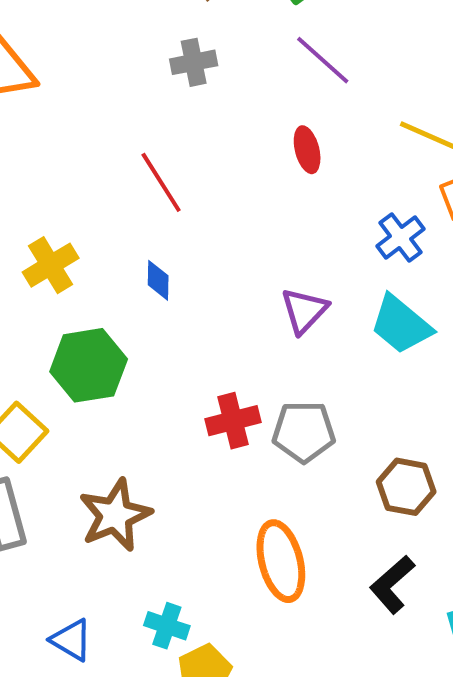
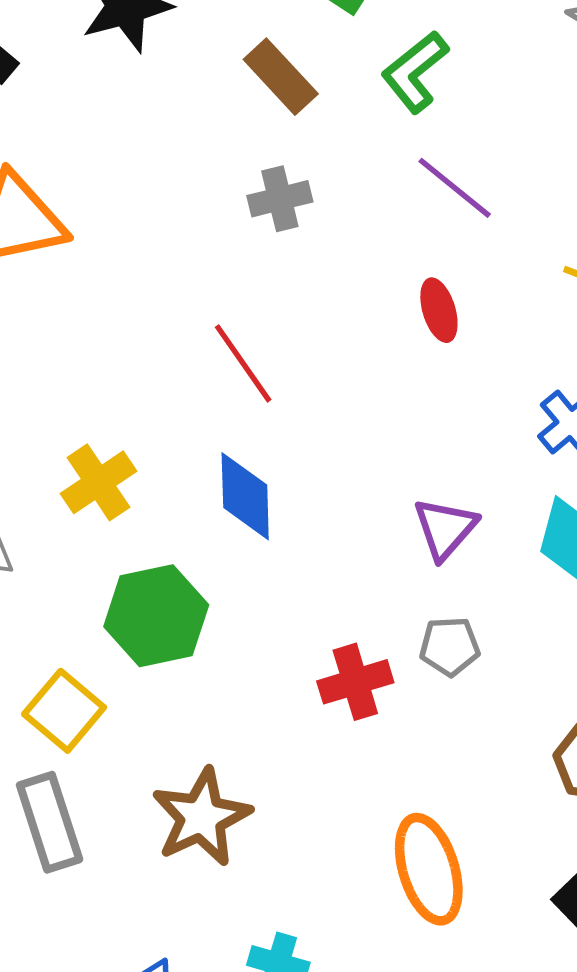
blue diamond: (158, 280) -> (245, 496), size x1.6
gray pentagon: (304, 432) -> (450, 646), moved, size x0.7

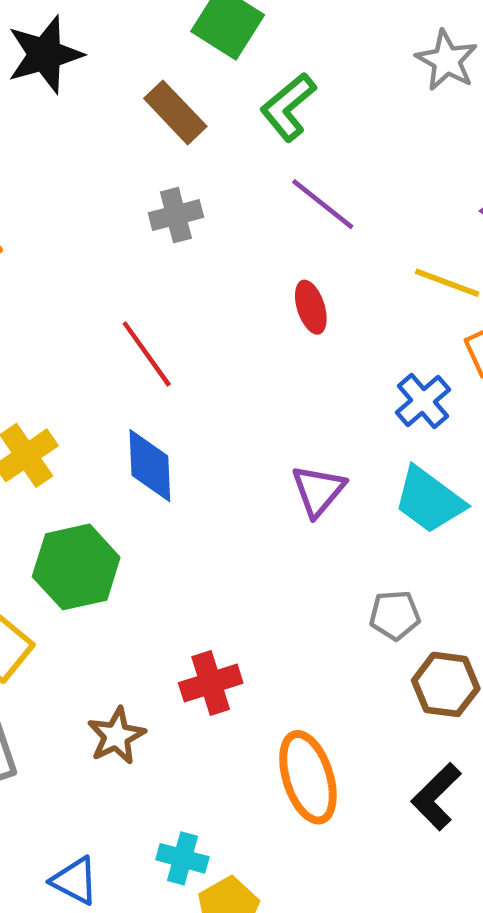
gray pentagon: (450, 646) -> (395, 615), moved
red cross: (355, 682) -> (211, 683), moved
brown star: (201, 817) -> (116, 736), size x0.7

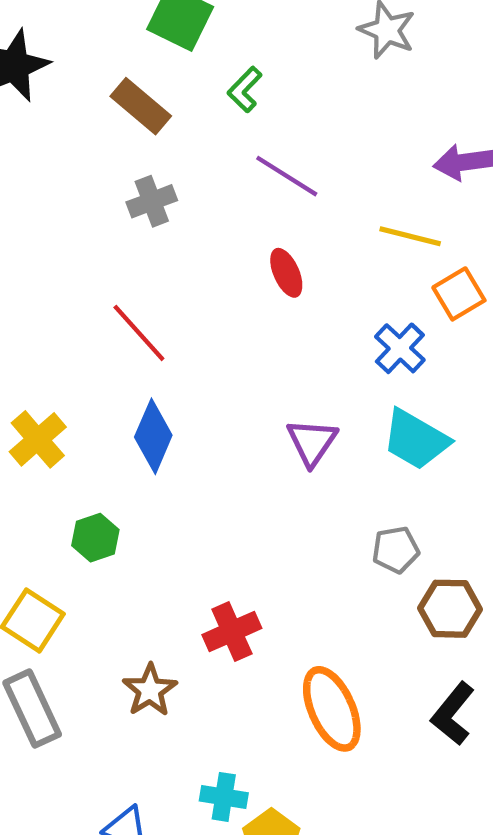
green L-shape: (288, 107) -> (245, 90), size x0.7
blue diamond: (150, 466) -> (153, 436), turned 32
green hexagon: (76, 567) -> (95, 538), size x0.6

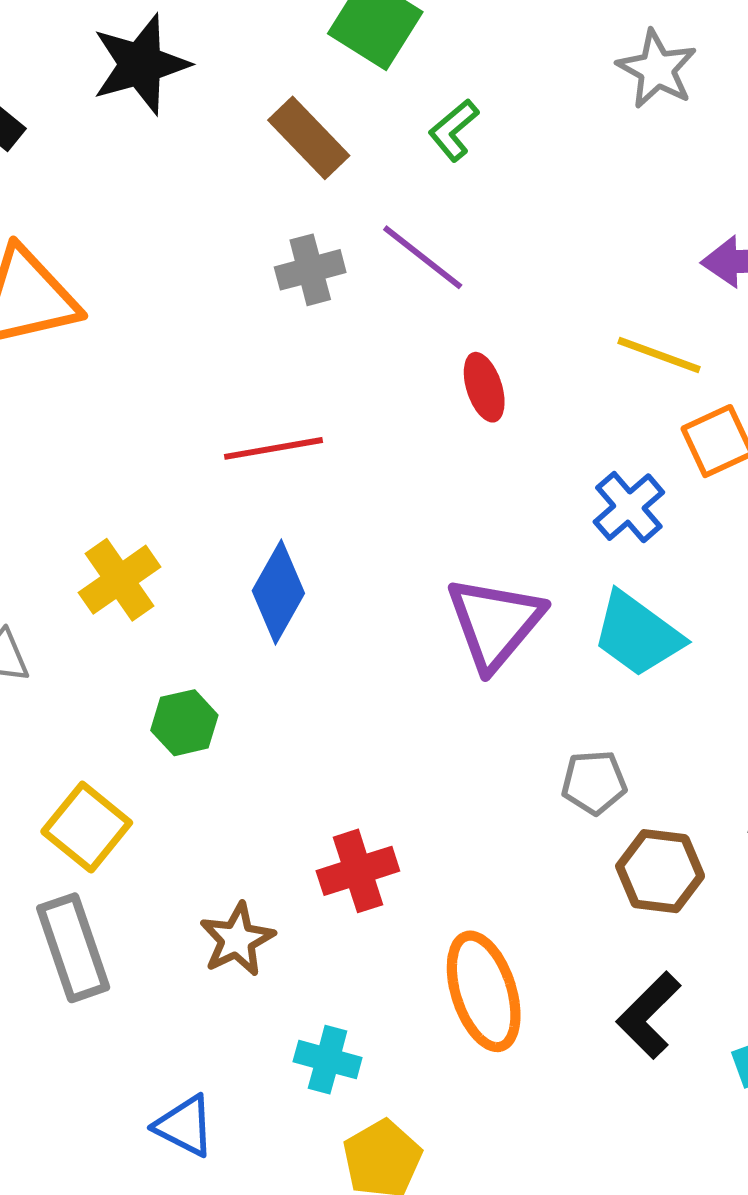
purple line: (287, 176) -> (423, 257), moved
red line: (139, 333) -> (274, 448), turned -64
purple triangle: (312, 442) -> (495, 623), size x1.4
cyan cross: (224, 797) -> (328, 1060), moved

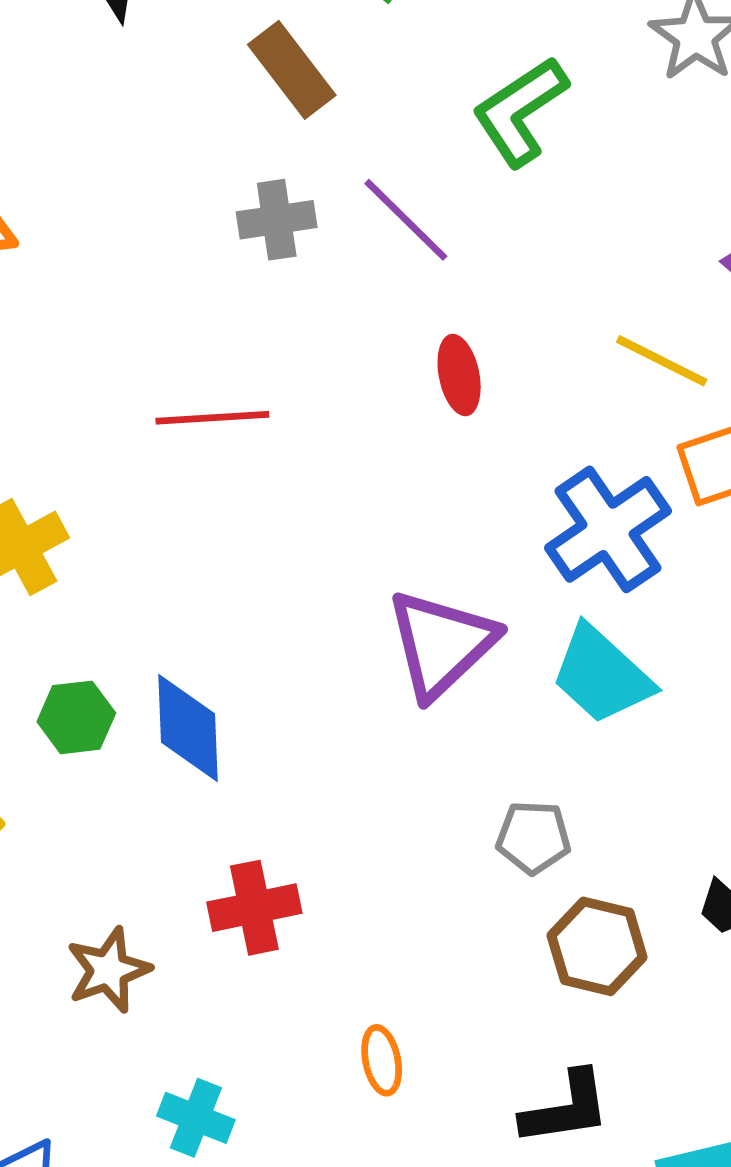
green L-shape: (454, 130) -> (520, 111), moved, size x1.6
blue cross: (629, 507) -> (608, 529), size x1.5
blue diamond: (278, 592) -> (188, 728), moved, turned -38
orange ellipse: (484, 991) -> (382, 1060), size x0.5
black L-shape: (649, 1015) -> (566, 1108), turned -150

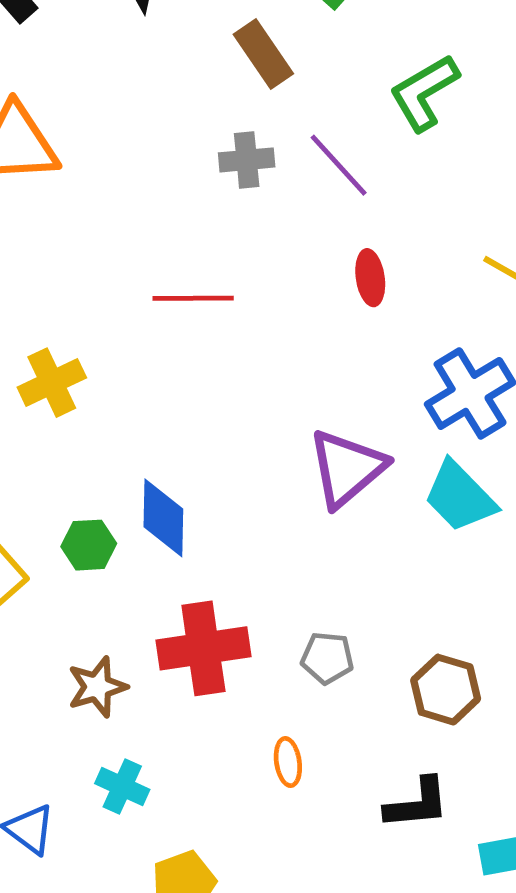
green hexagon: (76, 717) -> (89, 545), moved
gray pentagon: (533, 837) -> (327, 658), moved
red cross: (254, 908) -> (203, 648), size x1.4
cyan cross: (196, 1118) -> (122, 787), moved

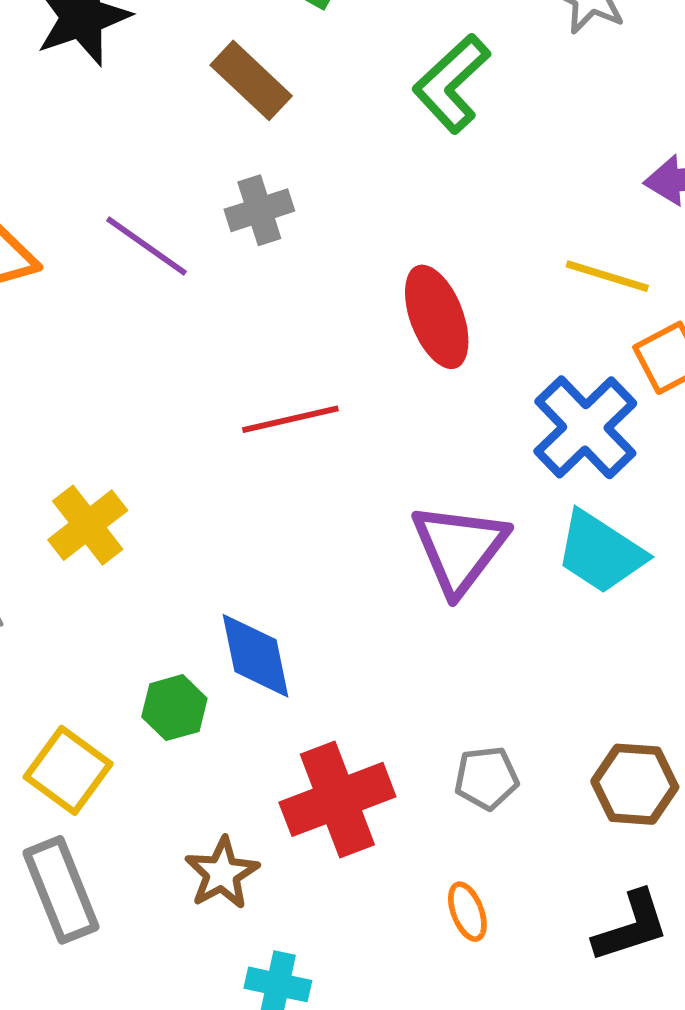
purple line: (339, 165) -> (146, 246), moved
red ellipse: (370, 278) -> (437, 317), size x1.5
red line: (193, 298) -> (290, 419), moved

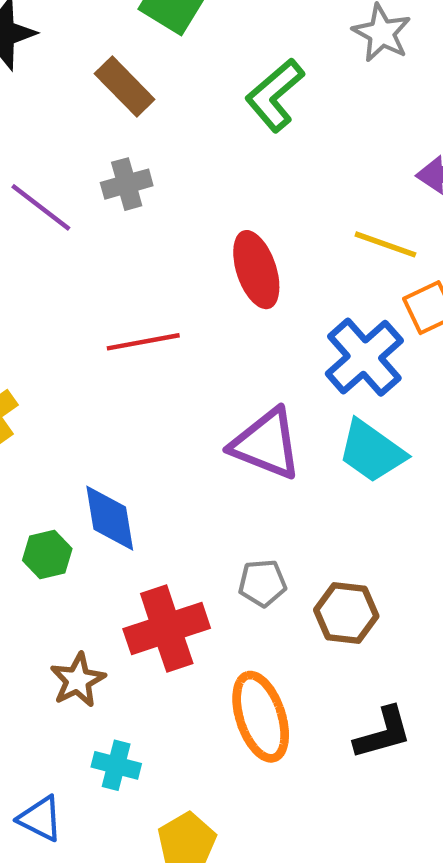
purple triangle: (459, 548) -> (266, 444), turned -48
gray pentagon: (486, 778) -> (262, 583), moved
brown hexagon: (635, 784) -> (346, 613), moved
orange ellipse: (467, 912) -> (261, 717), size x2.0

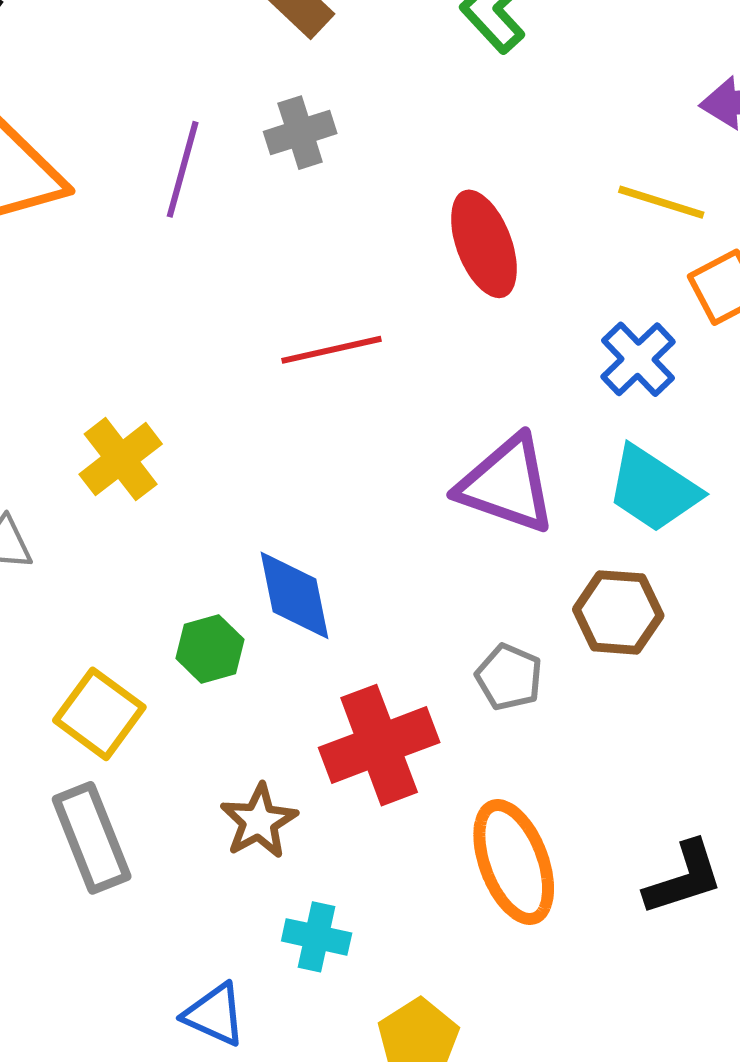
purple line: (41, 207) -> (183, 169), turned 70
blue cross: (364, 357) -> (638, 359), size x0.7
gray pentagon: (262, 583) -> (509, 677), turned 30
brown hexagon: (346, 613) -> (618, 612), moved

